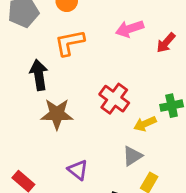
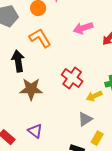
orange L-shape: (70, 43) -> (40, 38), turned 70
purple triangle: (78, 170) -> (35, 131), moved

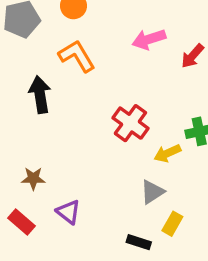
brown star: (31, 89) -> (33, 178), moved, size x0.6

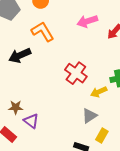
black arrow: (40, 95) -> (20, 55), turned -105
purple triangle: (68, 212) -> (31, 121), moved

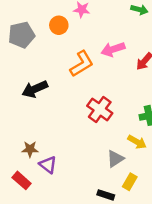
orange L-shape: (43, 32) -> (82, 64), moved, turned 90
yellow arrow: (99, 92) -> (137, 142), moved, turned -126

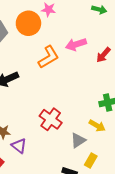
orange circle: (59, 25) -> (28, 23), size x1.5
red cross: (100, 109) -> (51, 119), moved

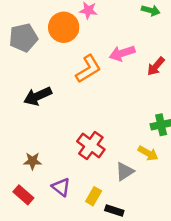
purple triangle: (19, 146) -> (61, 187), moved
yellow rectangle: (91, 161) -> (94, 196), moved

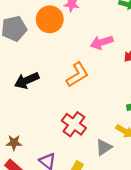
orange L-shape: (88, 69) -> (77, 75), moved
brown star: (32, 161) -> (14, 143), moved

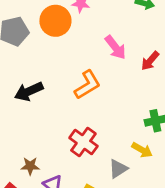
pink arrow: (102, 42) -> (115, 47), turned -110
brown star: (14, 143) -> (30, 166), moved

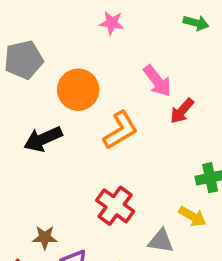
orange circle: (55, 21) -> (78, 90), moved
red arrow: (150, 61) -> (182, 111), moved
gray triangle: (118, 169) -> (161, 241), turned 42

